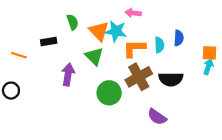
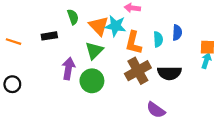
orange L-shape: (134, 48) -> (133, 43), turned -75
orange line: (19, 55) -> (13, 42), moved
green triangle: (94, 56) -> (94, 51), turned 30
green circle: (109, 93) -> (92, 81), moved

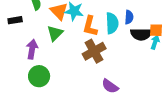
cyan semicircle: (158, 39) -> (112, 23), size x1.5
black semicircle: (169, 73) -> (141, 34), moved
green circle: (92, 81) -> (39, 76), moved

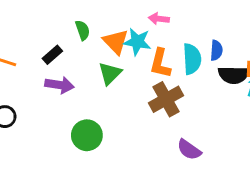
black rectangle: (15, 20) -> (52, 55), turned -32
purple arrow: (32, 49) -> (60, 85), moved, turned 90

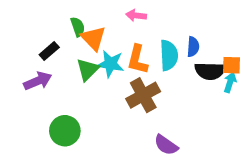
green semicircle: (83, 30) -> (78, 27), moved
cyan star: (137, 42) -> (110, 64), moved
black rectangle: (52, 55) -> (49, 51), moved
purple arrow: (60, 85) -> (38, 81), turned -32

